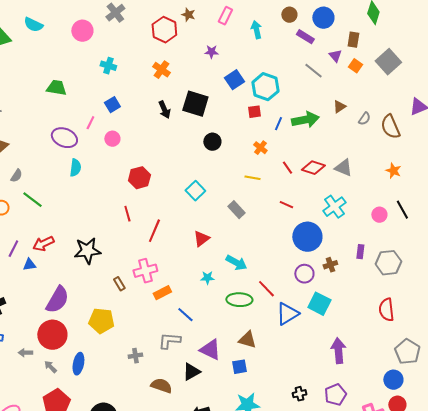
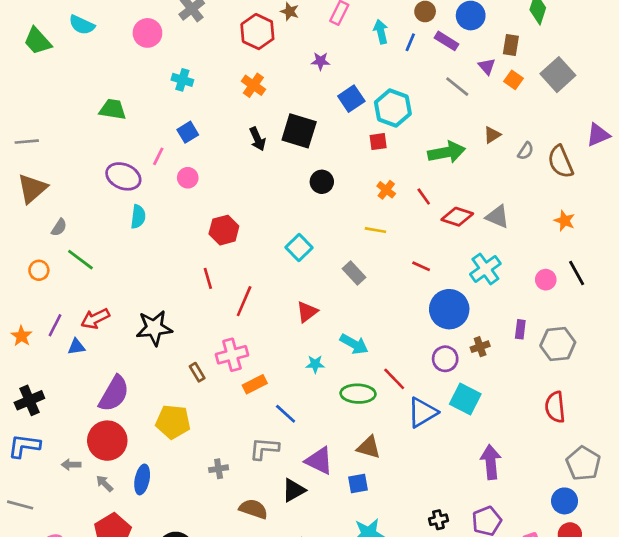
blue line: (278, 124) -> (410, 42), moved
red line: (287, 168) -> (424, 197), moved

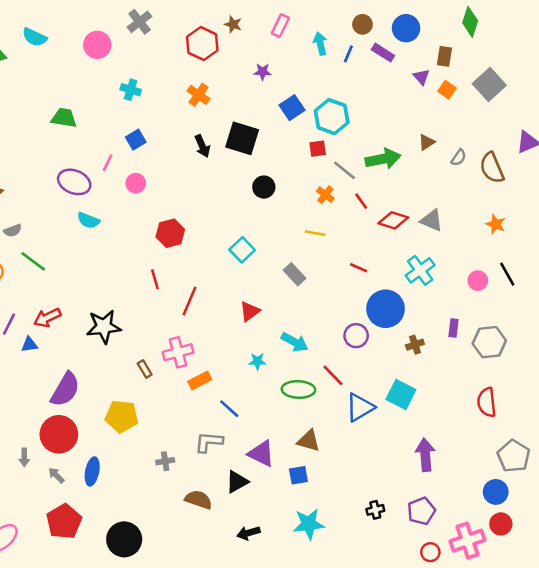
gray line: (457, 87) -> (345, 170), moved
cyan semicircle: (138, 217) -> (88, 220), turned 105
gray semicircle: (59, 227) -> (13, 231), turned 36
purple circle: (445, 359) -> (356, 336), moved
gray arrow: (71, 465) -> (24, 457), turned -90

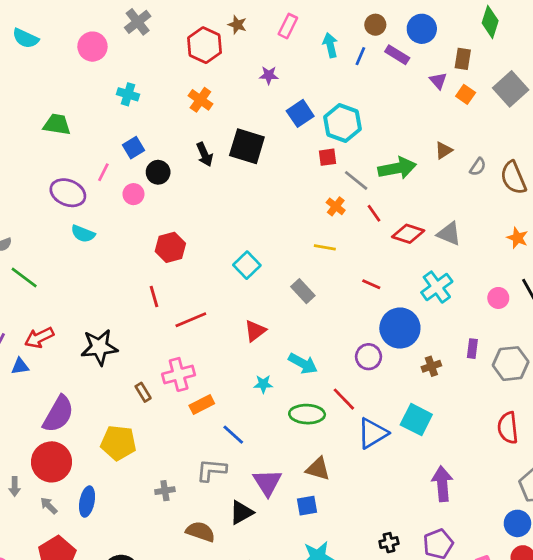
black circle: (264, 187) -> (158, 172), moved
red line: (190, 301) -> (191, 320), turned 44
purple triangle: (261, 454) -> (267, 482), turned 32

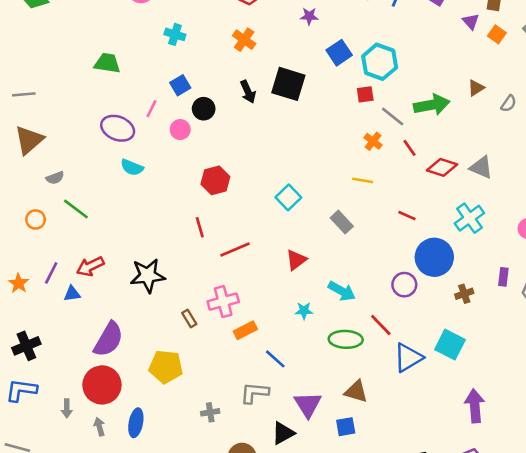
gray arrow: (49, 506) -> (99, 427), turned 30

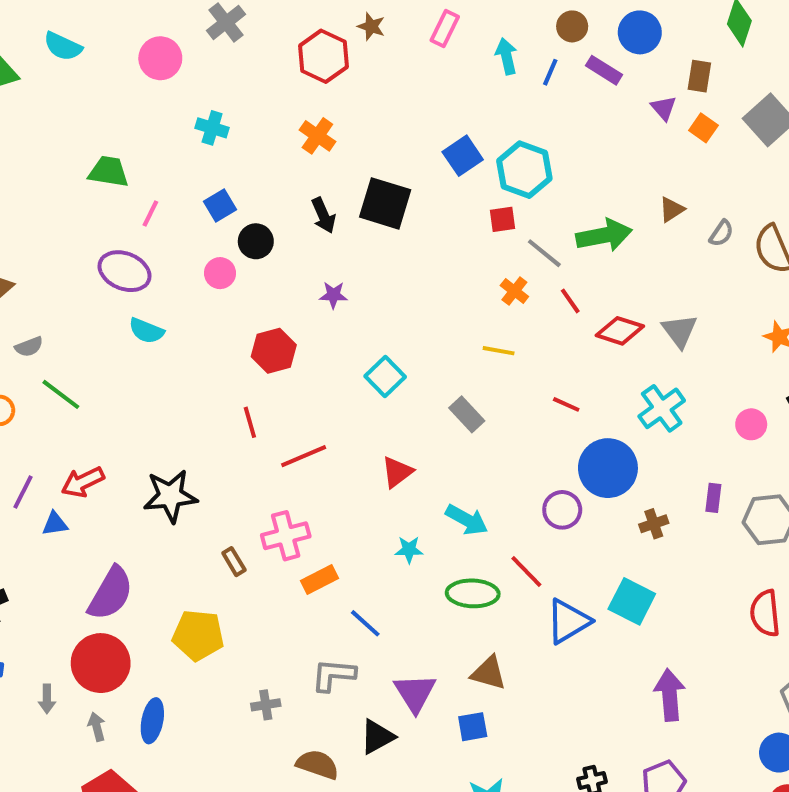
purple star: (309, 16) -> (333, 295), moved
pink line: (152, 109) -> (150, 213), moved
gray triangle: (481, 167) -> (680, 331), turned 30

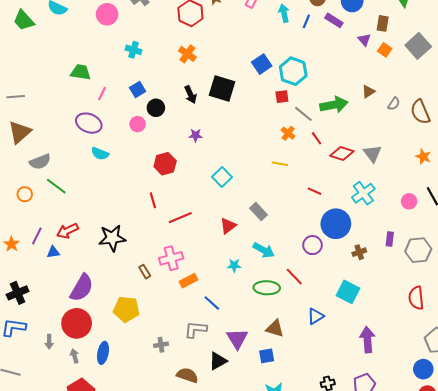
gray semicircle: (29, 347) -> (40, 162), size x1.5
gray rectangle: (467, 414) -> (259, 212), moved
blue triangle: (568, 621) -> (316, 316), moved, size x0.7

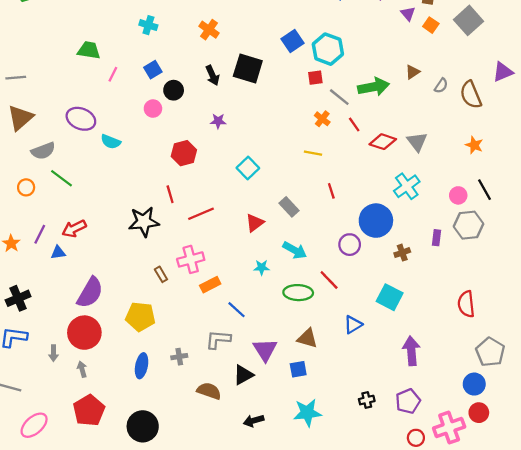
purple ellipse: (89, 123) -> (81, 119), moved
red line: (315, 191) -> (331, 191), moved, turned 48
black star: (112, 238) -> (144, 222), moved
gray hexagon: (418, 250) -> (469, 225), moved
blue ellipse: (103, 353) -> (142, 366), moved

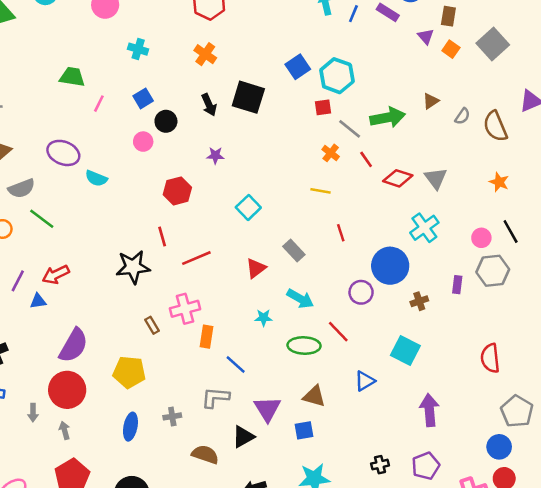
orange rectangle: (210, 285) -> (206, 337), turned -54

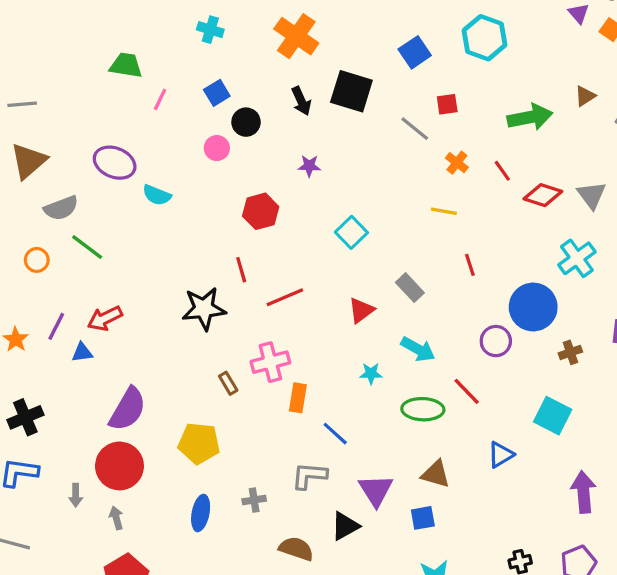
orange cross: (205, 54) -> (296, 36), size x1.5
cyan hexagon: (337, 76) -> (484, 38), moved
gray line: (350, 129) -> (415, 129), moved

